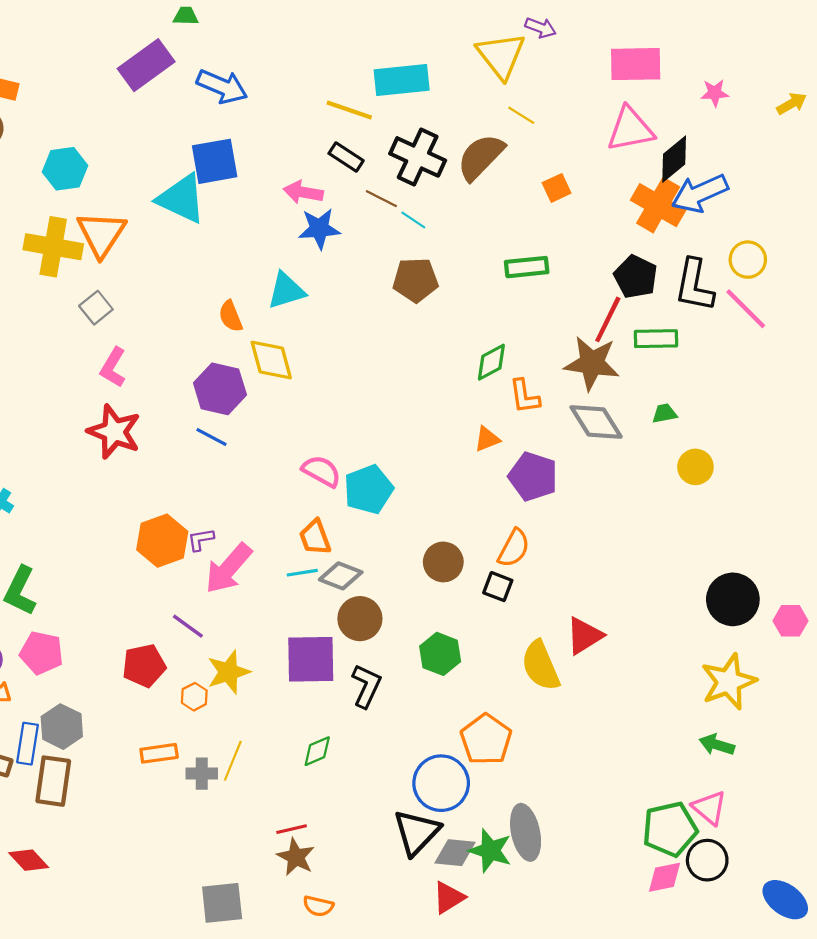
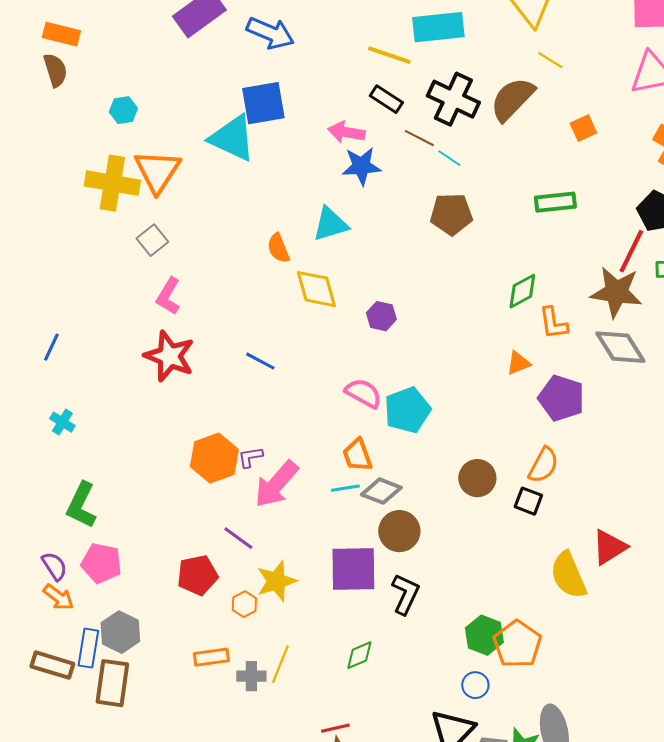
cyan hexagon: (65, 169) -> (123, 110), size x0.7
purple hexagon: (220, 389) -> (381, 316), moved, size x0.6
green hexagon: (440, 654) -> (484, 635), moved
blue circle: (441, 783) -> (475, 685), size x0.5

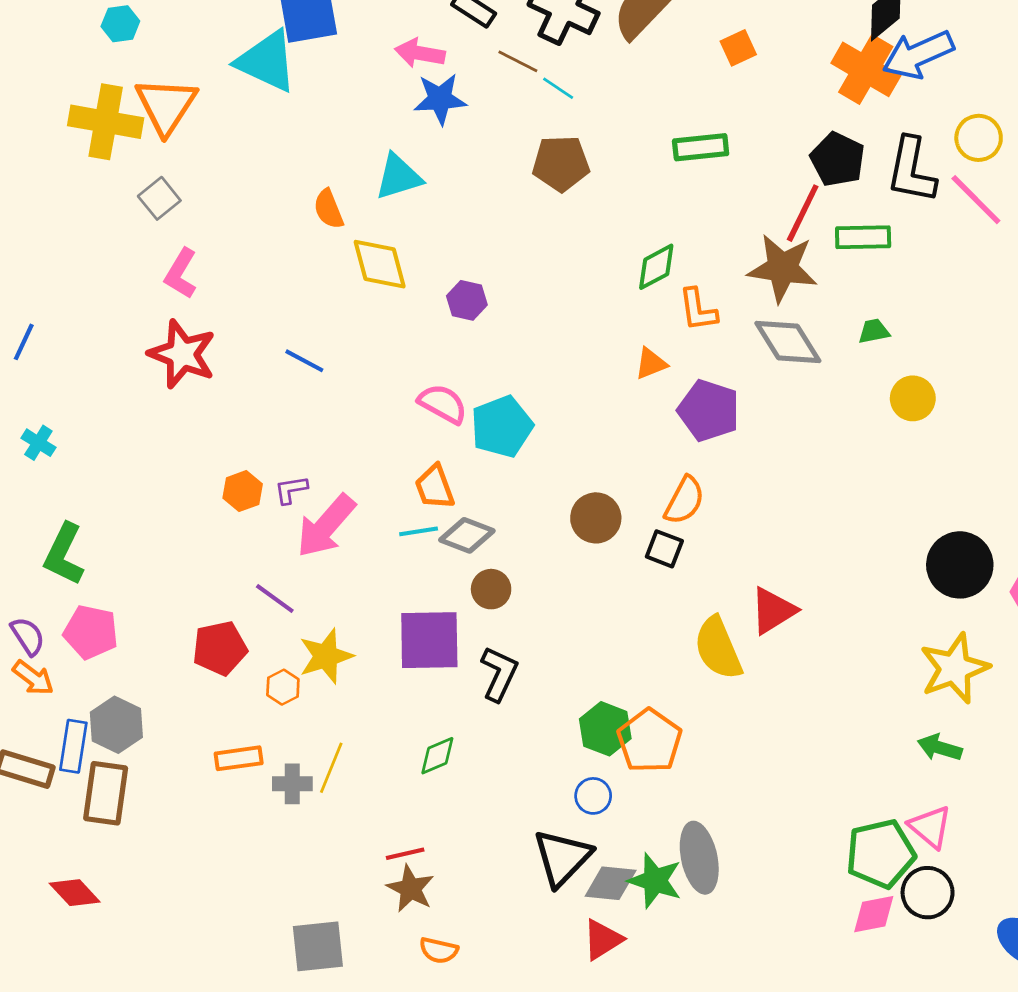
orange hexagon: (214, 458) -> (243, 491), size x0.6
brown circle: (399, 531) -> (491, 589), size x0.7

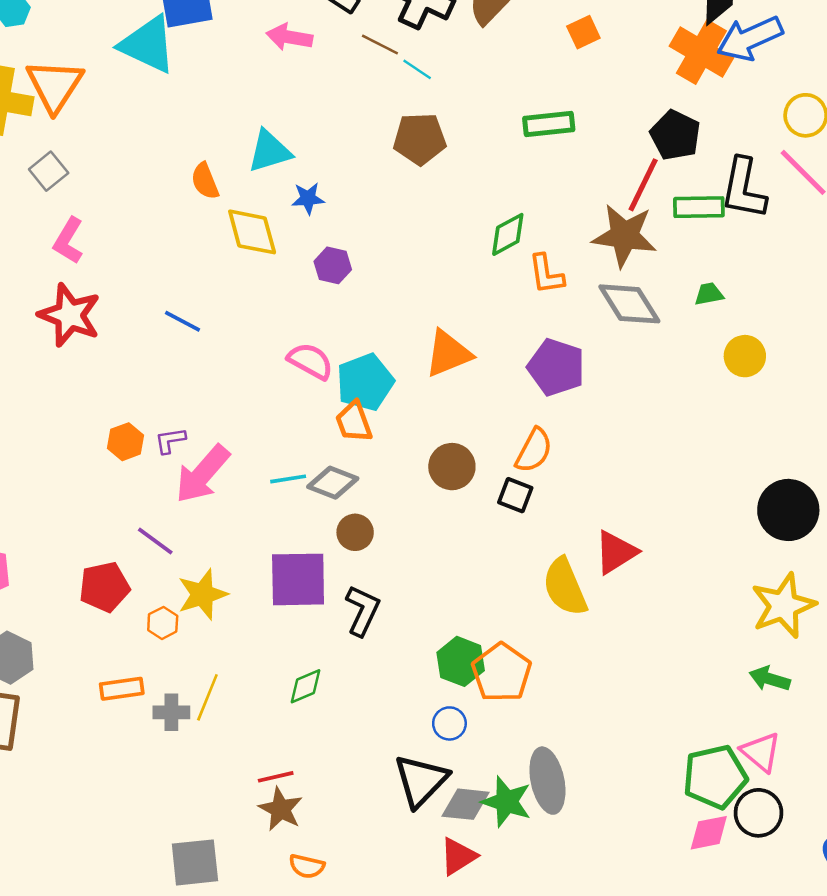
blue star: (440, 99) -> (308, 198), moved, size x0.7
black L-shape: (911, 170) -> (744, 189), moved
orange triangle: (651, 363) -> (448, 354), moved, size x1.6
orange trapezoid: (435, 487) -> (354, 422), moved

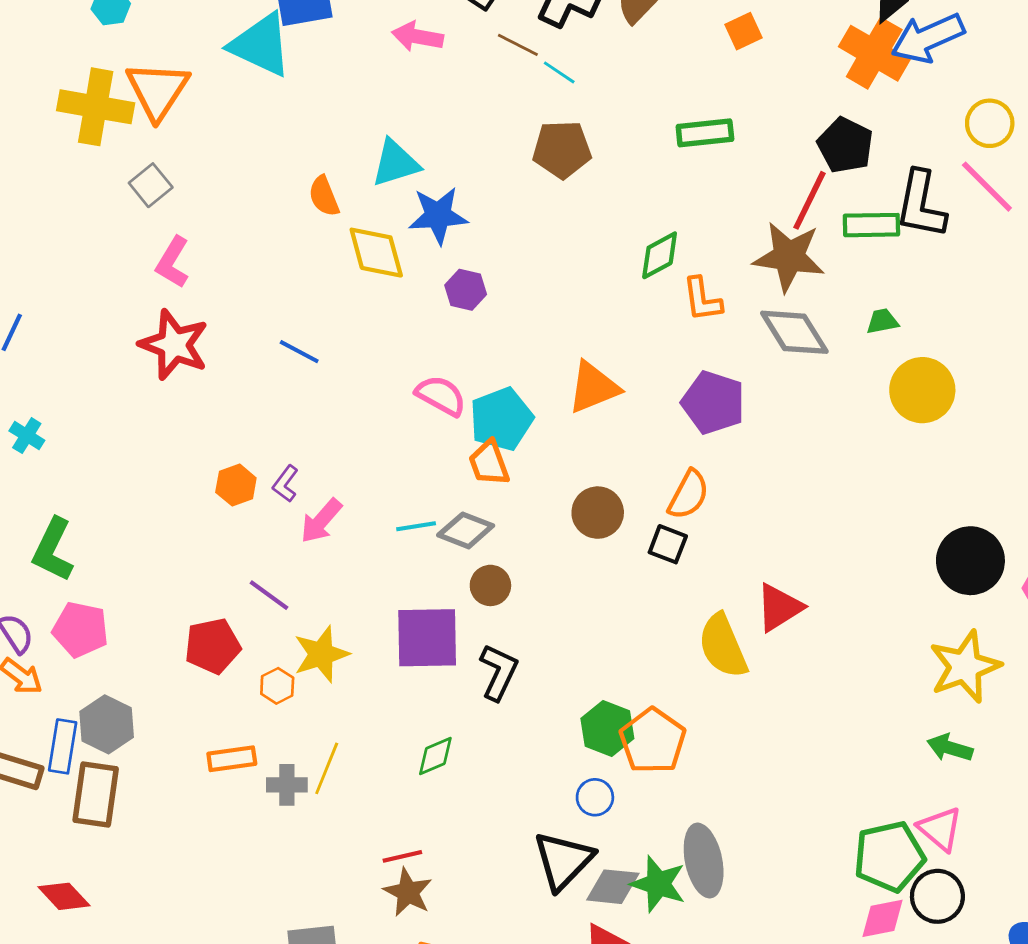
blue star: (308, 198) -> (438, 215), size x1.6
yellow circle: (745, 356) -> (922, 390), size x1.4
purple L-shape: (170, 440) -> (285, 484), turned -44
pink arrow: (202, 474) -> (321, 521), size x0.7

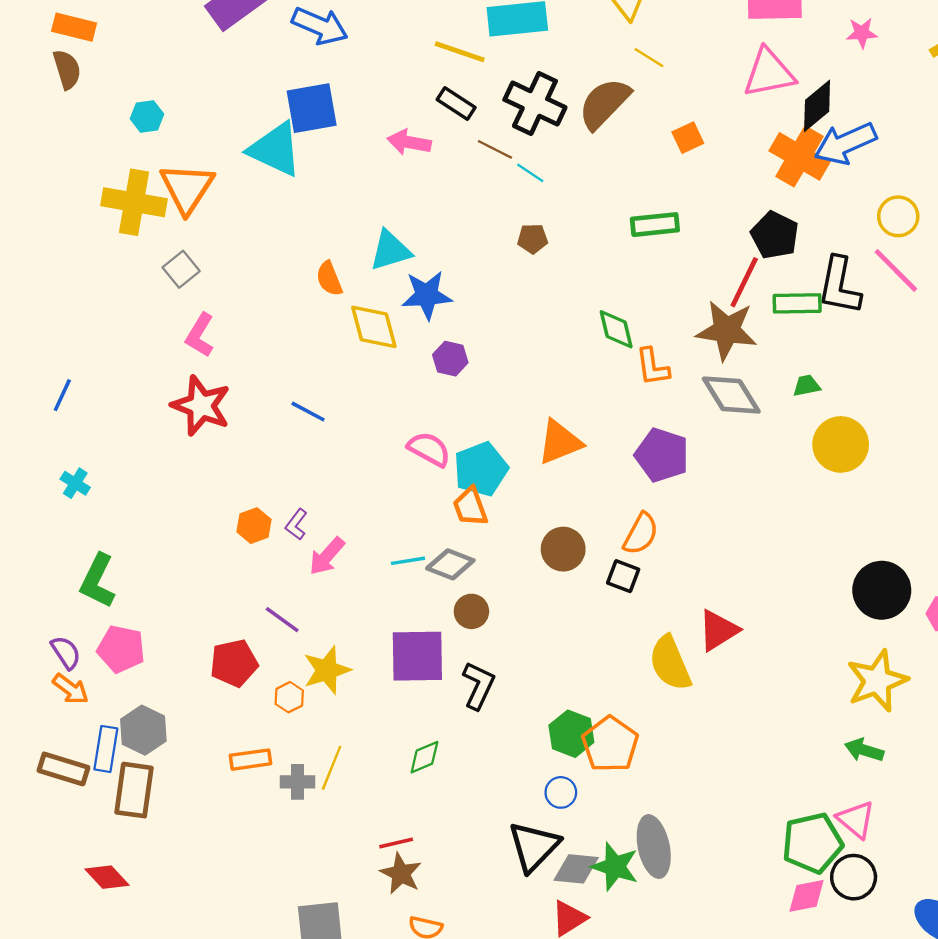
brown pentagon: (562, 149) -> (533, 239), size x0.6
green diamond: (660, 255) -> (616, 329), turned -75

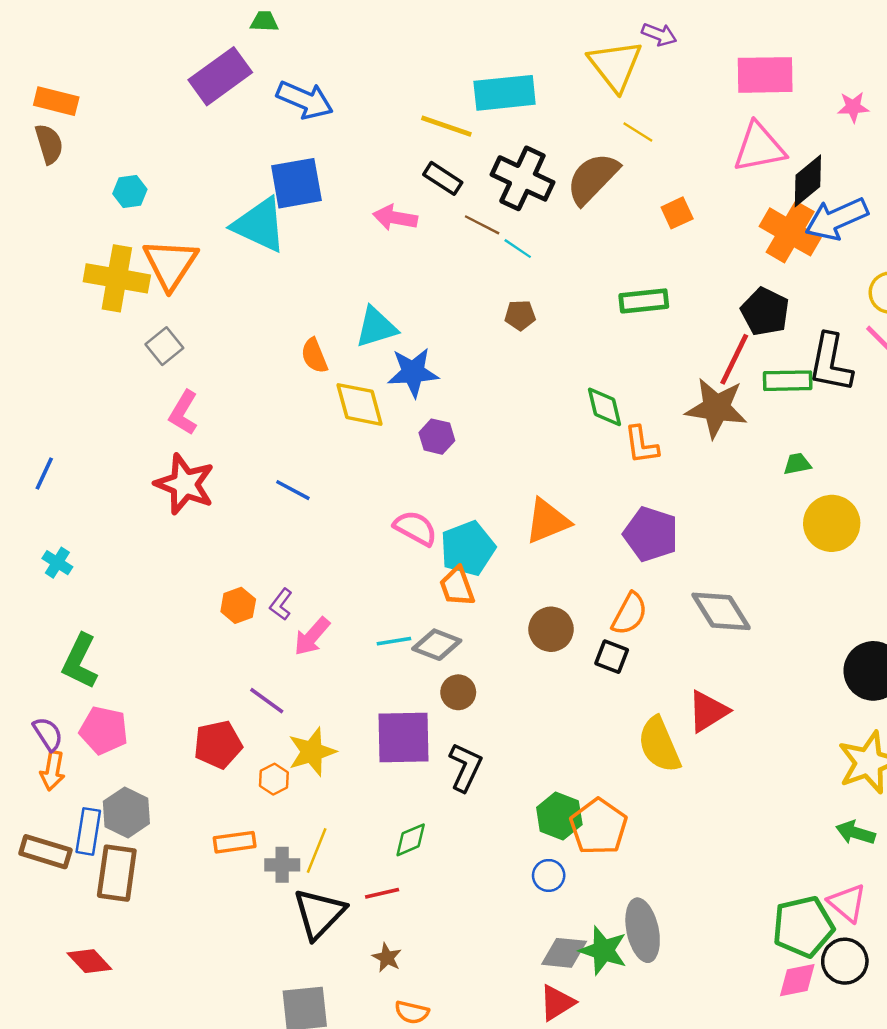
gray diamond: (731, 395) -> (721, 611), moved
orange arrow: (71, 689) -> (53, 771), turned 63
red line: (396, 843) -> (382, 893), moved
black triangle: (534, 847) -> (319, 914), moved
brown star: (401, 874) -> (387, 958), size x0.7

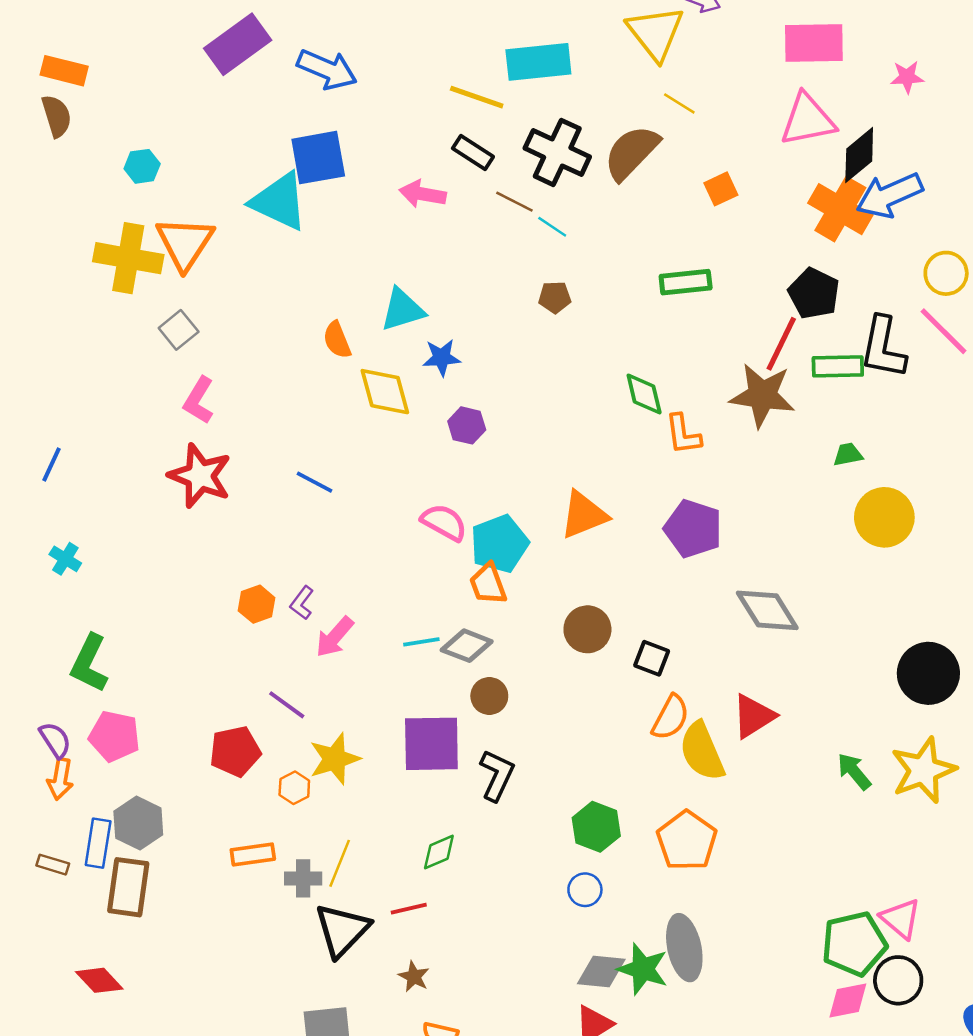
blue star: (413, 372) -> (442, 358), size x0.7
orange semicircle: (630, 614) -> (670, 717), moved
orange pentagon: (599, 827) -> (687, 841), moved
green arrow: (856, 833) -> (854, 771), moved, turned 33
brown rectangle: (45, 852) -> (53, 865), size x0.6

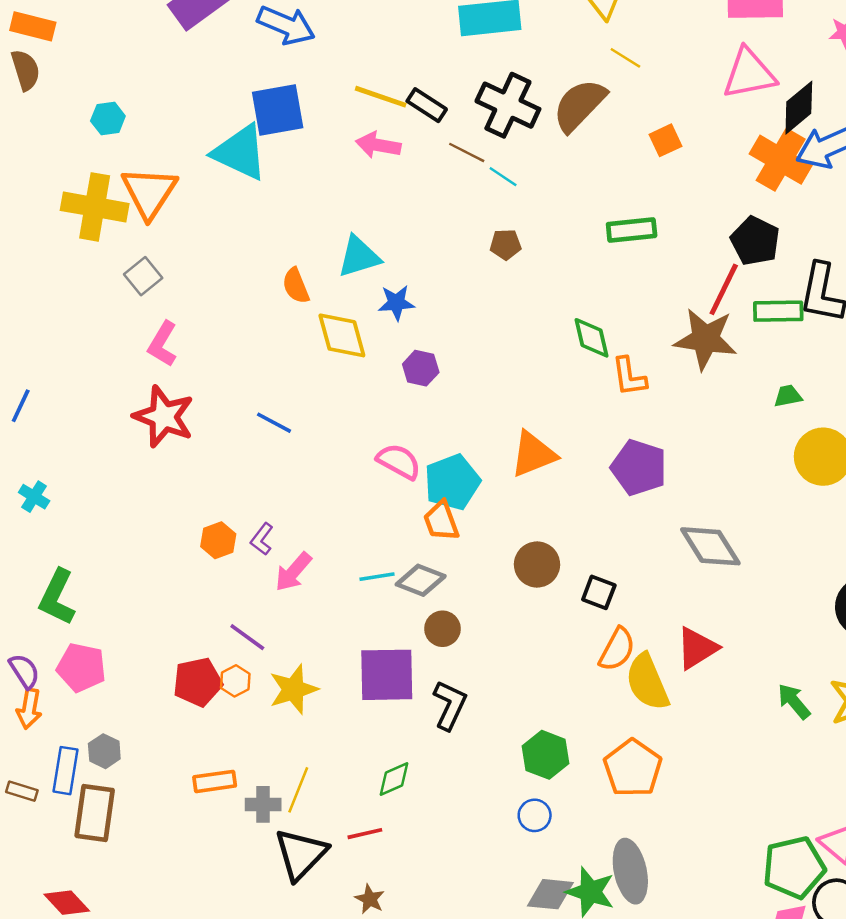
yellow line: (477, 97) -> (381, 97), moved
orange hexagon: (294, 788) -> (235, 681), moved
gray hexagon: (138, 823) -> (104, 751), size x0.7

